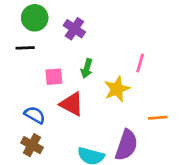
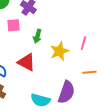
pink line: (140, 63) -> (83, 43), moved
pink square: (54, 77) -> (13, 25), moved

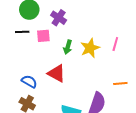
pink line: (83, 43) -> (115, 44), moved
yellow star: (59, 51) -> (90, 48), moved

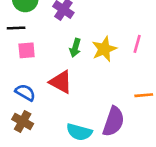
pink square: (43, 36) -> (27, 50), moved

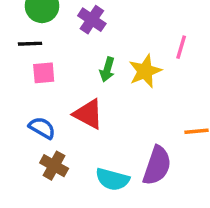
pink line: (137, 44) -> (181, 47), moved
brown cross: (23, 121) -> (54, 166), moved

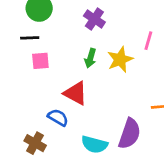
purple cross: (92, 20) -> (94, 19), moved
blue semicircle: (42, 128) -> (58, 117), moved
brown cross: (54, 166) -> (35, 143), moved

